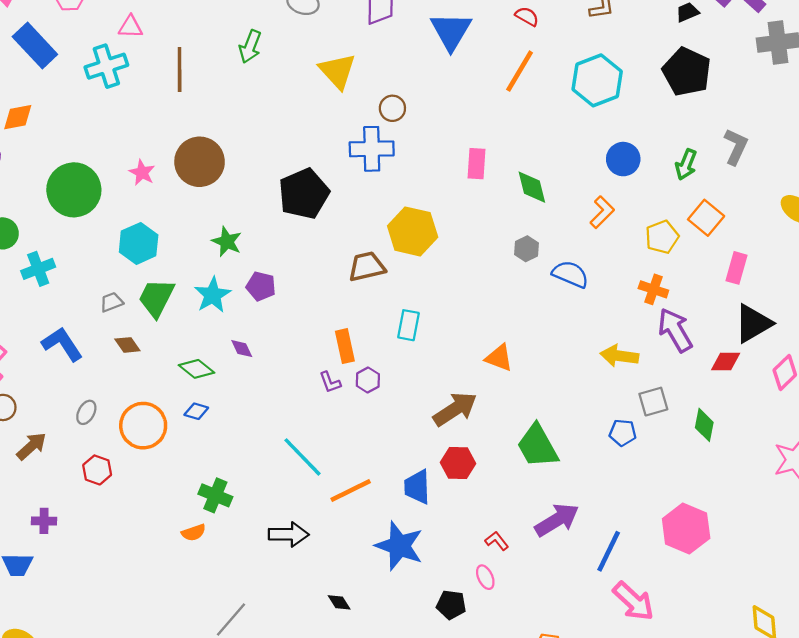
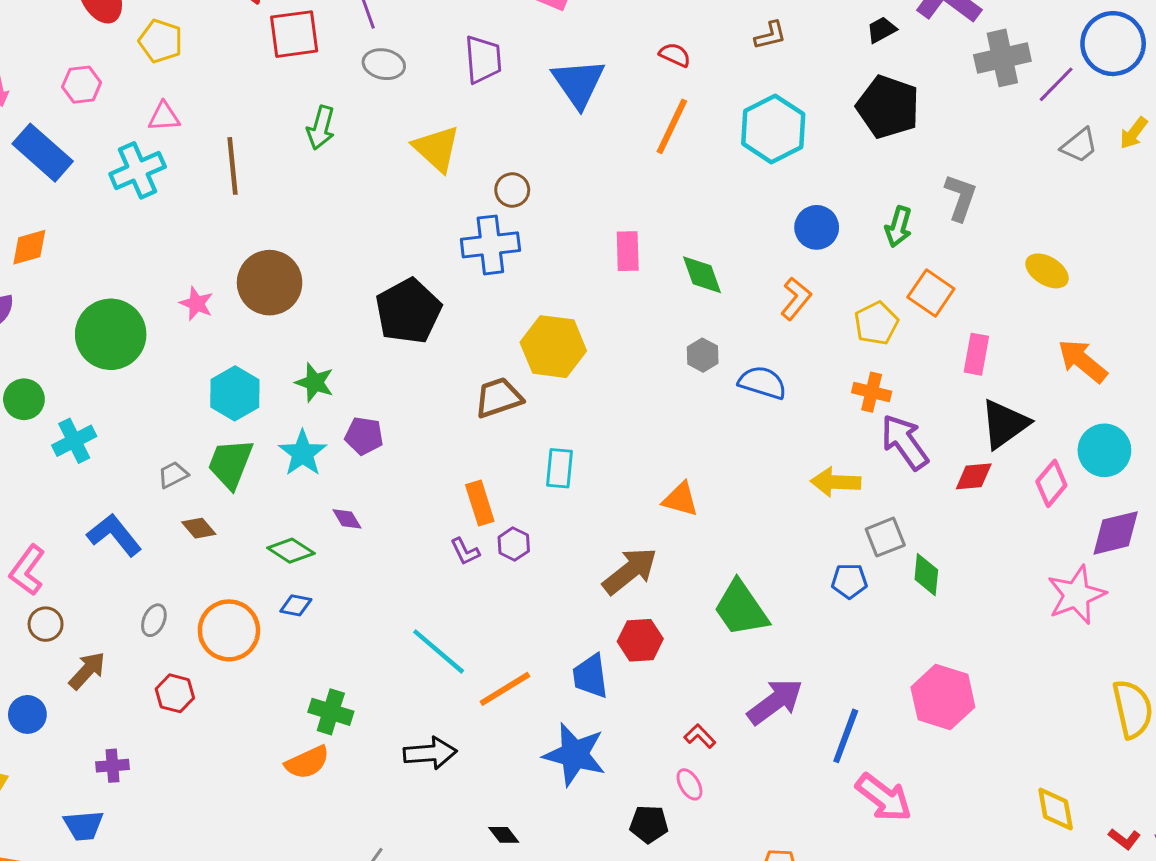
cyan hexagon: (139, 243) -> (235, 393), moved
green diamond: (704, 425) -> (926, 575), moved
orange semicircle: (194, 533) -> (307, 762), size x1.4

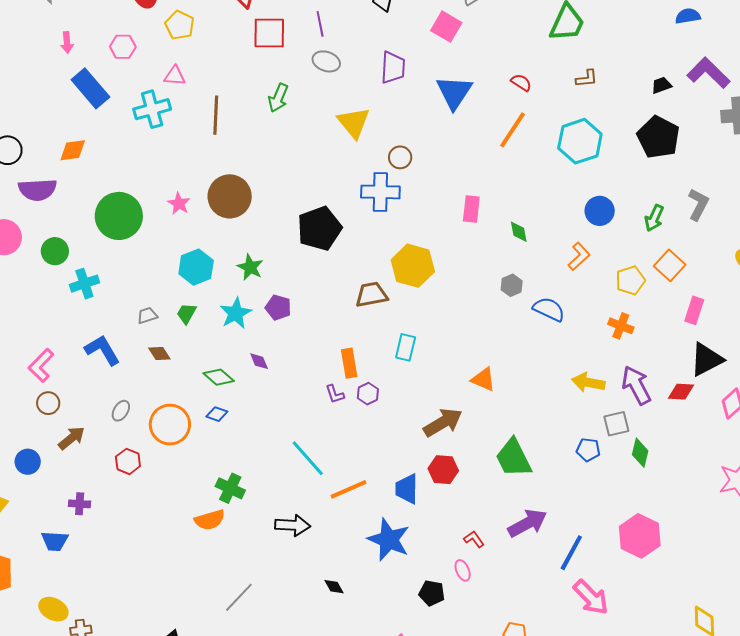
green diamond: (702, 275) -> (519, 232), size x0.7
purple arrow: (905, 442) -> (636, 385), moved
green trapezoid: (230, 464) -> (186, 313), size x0.6

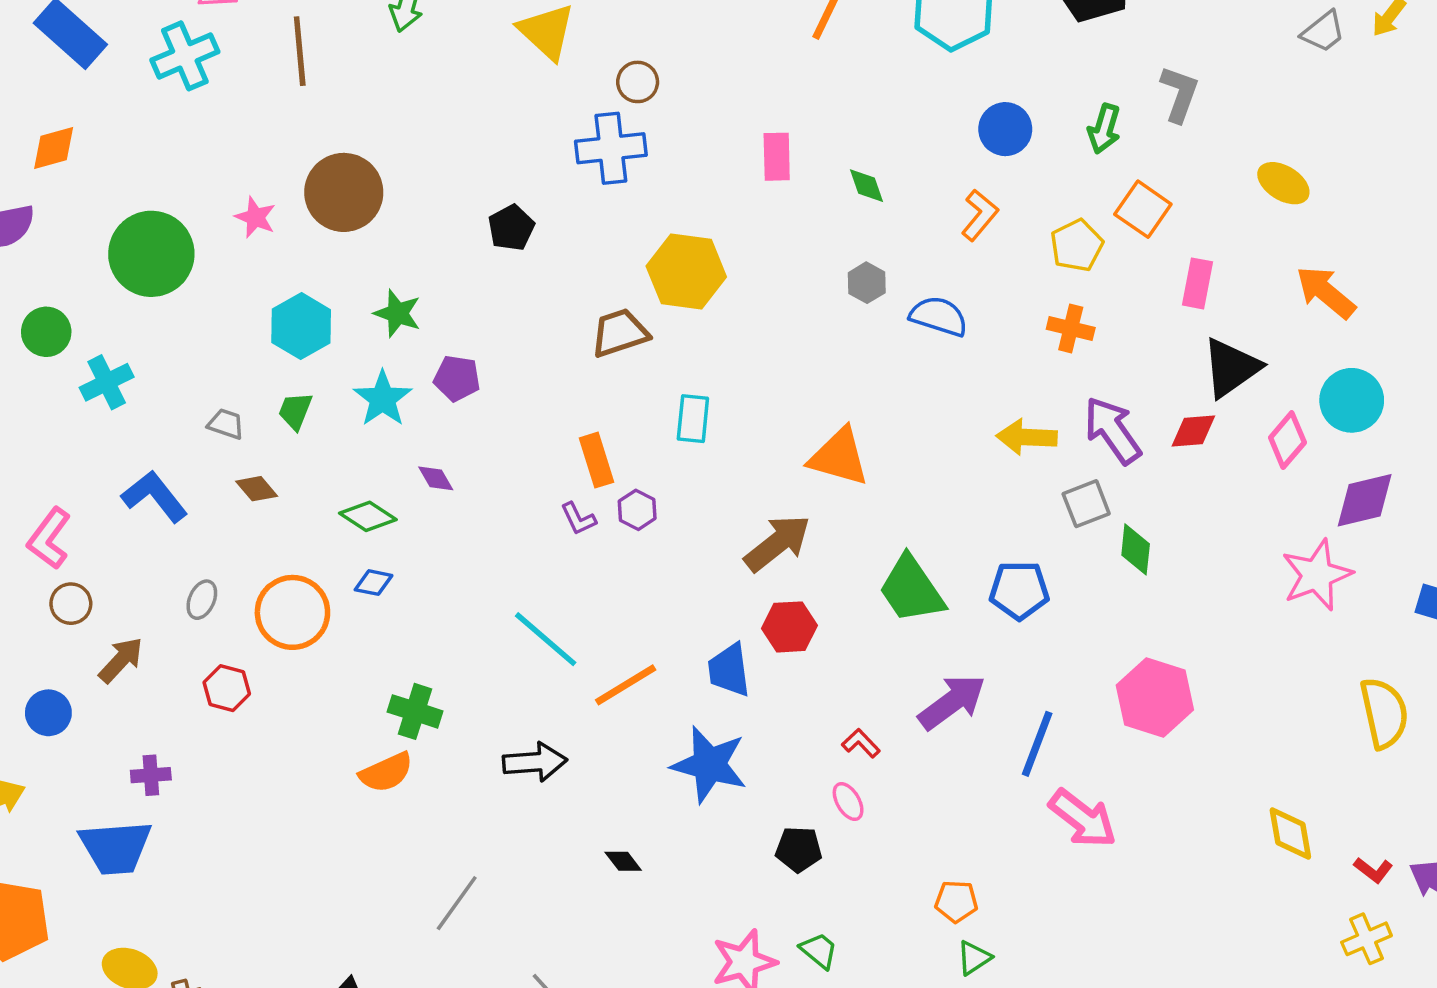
black pentagon: (319, 228) -> (511, 228), size x0.6
gray trapezoid: (147, 315) -> (226, 424), turned 45
orange triangle: (483, 379) -> (839, 457), size x1.4
blue pentagon: (588, 450) -> (1019, 590), moved, size x1.4
blue trapezoid: (55, 541) -> (115, 847), size x1.5

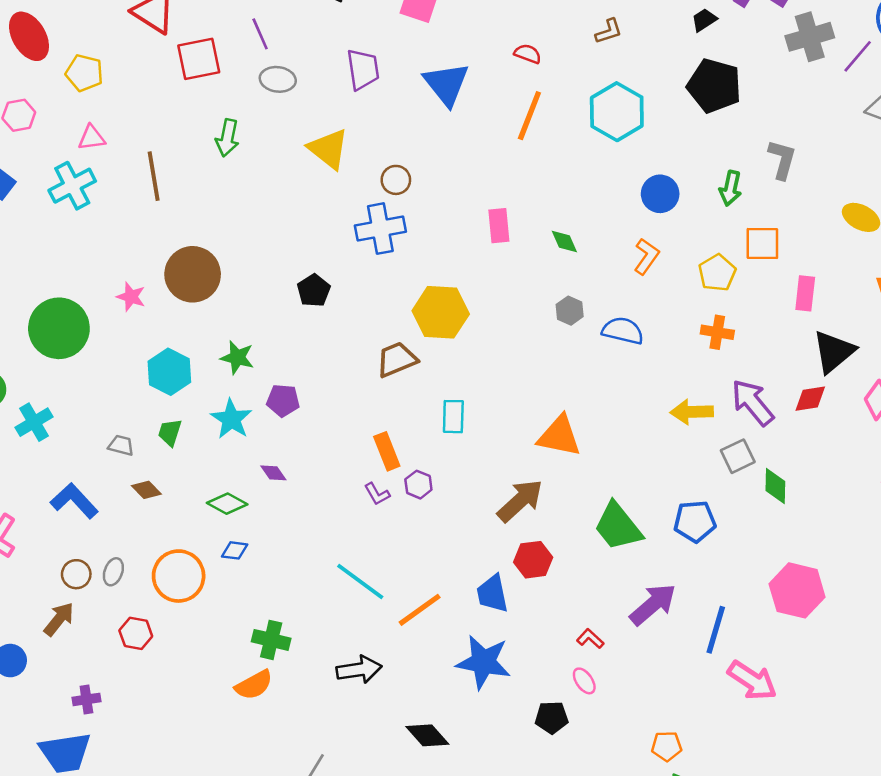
orange square: (1143, 209) -> (762, 243), turned -30
brown circle: (71, 604) -> (76, 574), moved
black diamond: (623, 861) -> (427, 735), size x1.6

